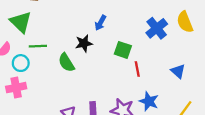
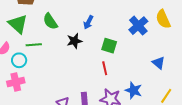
green semicircle: (66, 63) -> (50, 21), moved
red line: (137, 69) -> (105, 68), moved

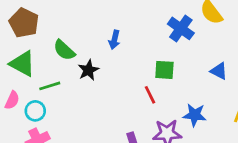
black star: (74, 41) -> (88, 70), moved
green square: (109, 46) -> (164, 70), moved

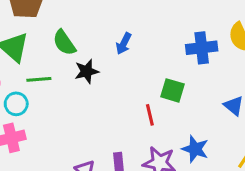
blue cross: (181, 28) -> (202, 48), turned 35

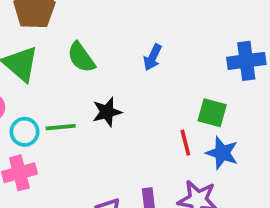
black star: (87, 71) -> (107, 112), moved
green line: (39, 79) -> (61, 127), moved
blue star: (195, 149) -> (222, 153), moved

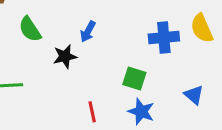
black star: (107, 112) -> (65, 56), moved
red line: (185, 143) -> (92, 112), moved

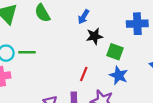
black star: (65, 56) -> (95, 36), moved
red line: (92, 112) -> (84, 74), turned 32

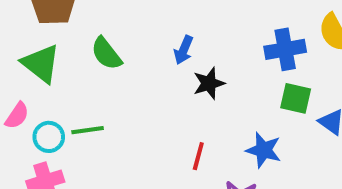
green square: (115, 52) -> (296, 98), moved

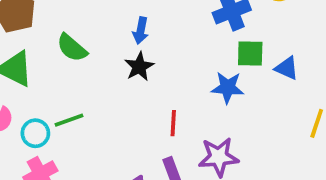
black star: (209, 83) -> (139, 67), moved
blue star: (264, 150) -> (228, 88), moved

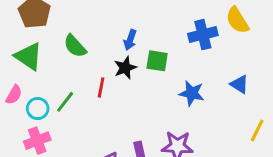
green square: (250, 54) -> (157, 61), moved
green line: (69, 120) -> (65, 102), turned -40
red line: (173, 123) -> (101, 87), moved

